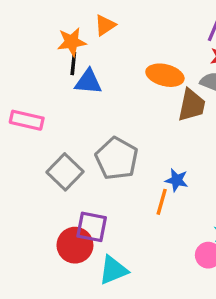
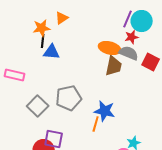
orange ellipse: (165, 75) -> (110, 48), moved
gray pentagon: (117, 158) -> (69, 98), turned 30
blue star: (177, 180) -> (105, 111), size x1.5

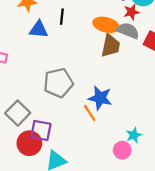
black line: (43, 41) -> (62, 17), moved
gray square: (38, 106) -> (18, 113), moved
orange line: (96, 124) -> (90, 113), turned -49

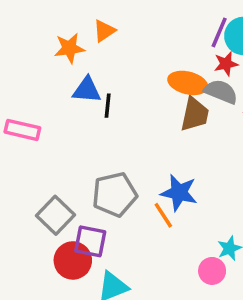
black line: (62, 17) -> (108, 106), moved
gray pentagon: (58, 83) -> (115, 194), moved

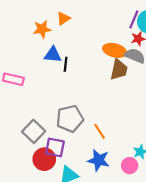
blue star: (179, 193) -> (99, 160), moved

